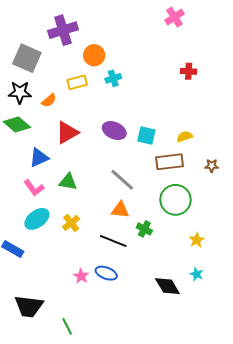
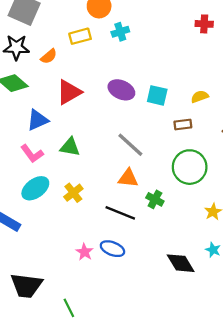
brown rectangle: (169, 162) -> (183, 125), size x0.6

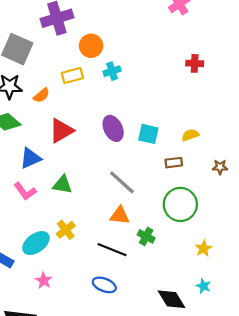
purple ellipse: (121, 90) -> (113, 128), turned 40
cyan ellipse: (35, 188) -> (36, 243), moved
pink star: (85, 252) -> (44, 281), moved

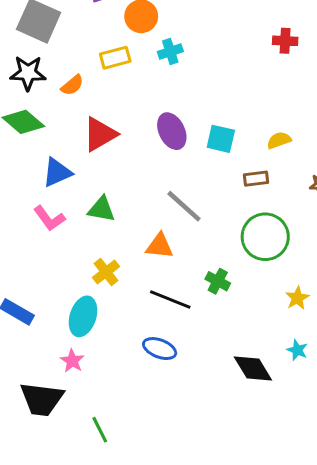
orange triangle: (120, 215) -> (160, 246), moved
cyan ellipse: (36, 243) -> (83, 316), moved, turned -36
pink star: (44, 281) -> (72, 361), moved

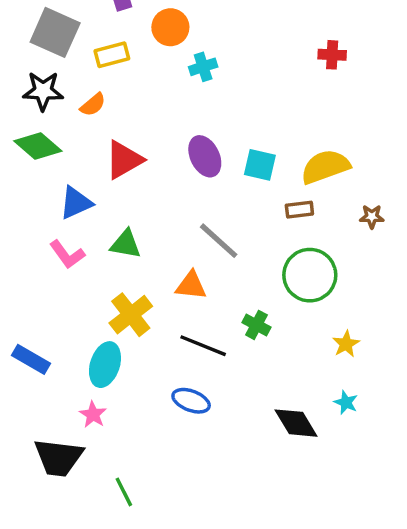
yellow rectangle: (115, 58) -> (112, 55), moved
yellow semicircle: (279, 140) -> (325, 167), size x1.8
yellow cross: (106, 272) -> (131, 315), size x1.4

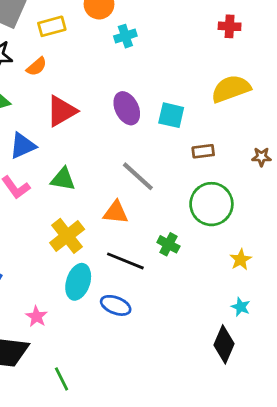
yellow semicircle: (325, 167) -> (231, 89), moved
cyan ellipse: (105, 365) -> (78, 282), moved
black diamond: (296, 423) -> (224, 344), moved, turned 54

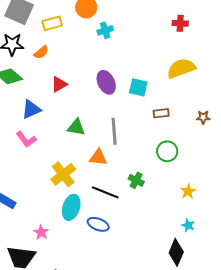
red triangle: (62, 111) -> (59, 84), size x0.7
gray line: (138, 176) -> (114, 131), turned 44
green triangle: (63, 179) -> (76, 127), moved
green circle: (211, 204) -> (167, 151), size x0.7

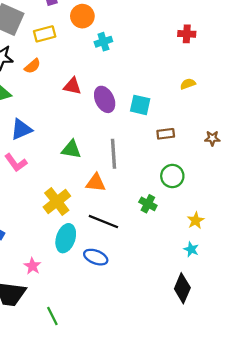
yellow semicircle: (181, 68) -> (188, 84), size x0.5
red triangle: (59, 84) -> (72, 86), moved, turned 42
green cross: (136, 180) -> (148, 204), moved
cyan star: (188, 225) -> (191, 249), moved

